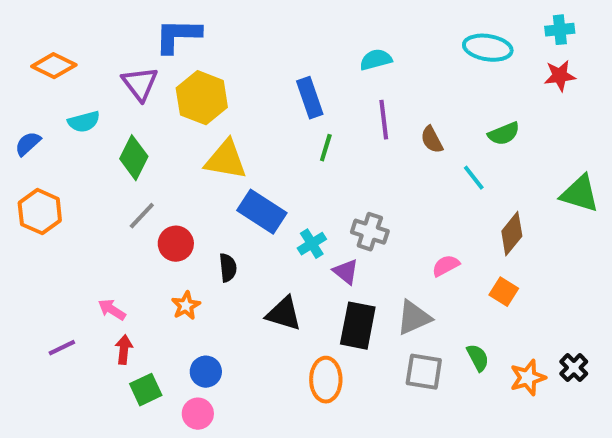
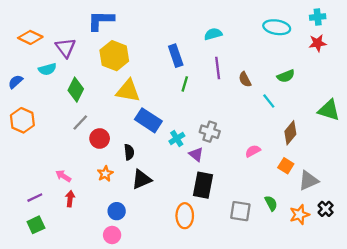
purple triangle: (140, 84) -> (66, 48), moved
black triangle: (284, 314) -> (142, 179), moved, turned -40
gray triangle: (414, 318) -> (309, 180), moved
green square: (146, 390) -> (36, 225), moved

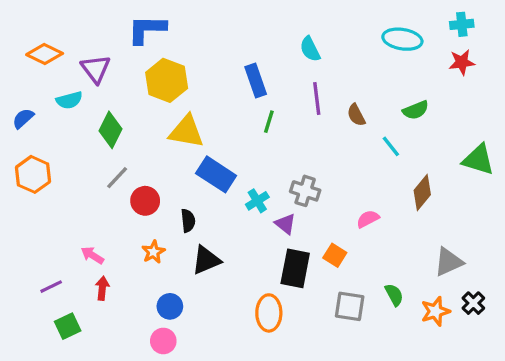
cyan semicircle: (213, 34) -> (310, 49), turned -102
orange square: (286, 166) -> (335, 255), moved
green square: (36, 225) -> (68, 326), moved

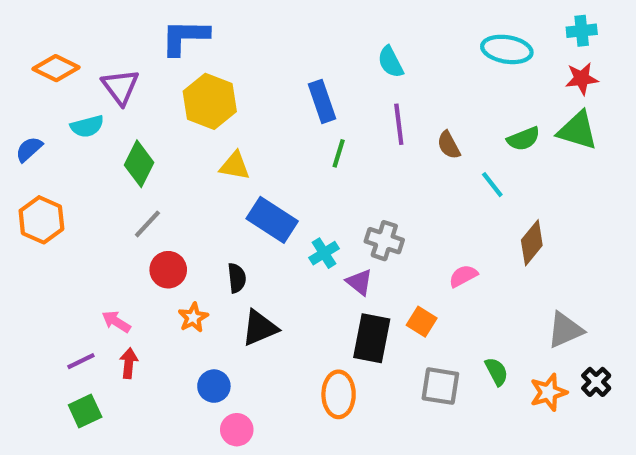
yellow triangle: (186, 132) -> (235, 166), size x0.7
green triangle: (478, 160) -> (578, 130), moved
red circle: (145, 201) -> (168, 270), moved
purple line: (51, 287) -> (81, 361), moved
pink circle: (163, 341) -> (237, 430), moved

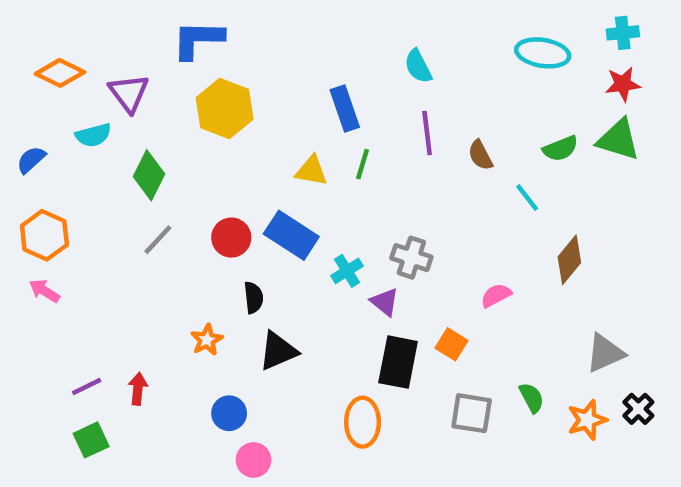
yellow triangle: (235, 166) -> (311, 171), moved
red circle: (168, 270) -> (231, 238), moved
pink arrow: (116, 322) -> (44, 291), moved

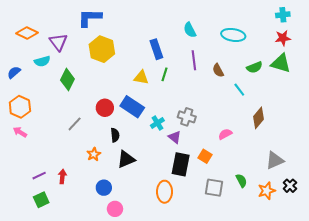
cyan ellipse: (543, 53) -> (233, 35), moved
gray line: (158, 240) -> (75, 124), moved

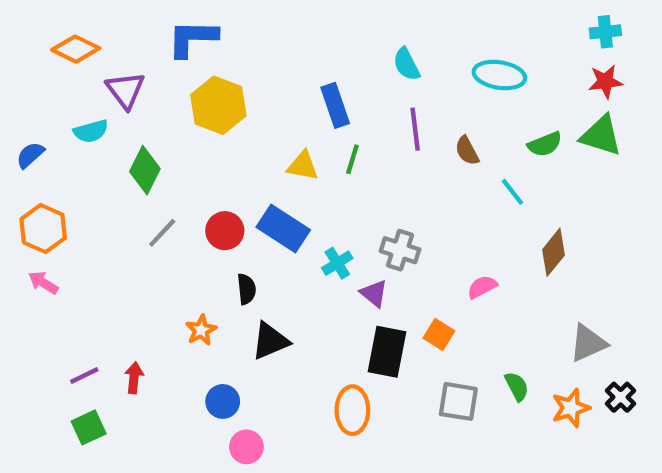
orange diamond: (27, 33) -> (76, 49), moved
gray line: (75, 124) -> (162, 233), moved

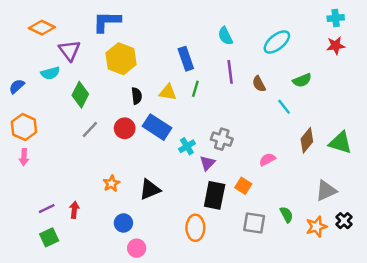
cyan ellipse: (499, 75) -> (277, 42), turned -48
green triangle: (601, 136) -> (340, 143), moved
pink arrow: (43, 283) -> (24, 157), turned -119
black semicircle: (246, 289) -> (137, 96), moved
purple triangle: (374, 293) -> (207, 163), turned 35

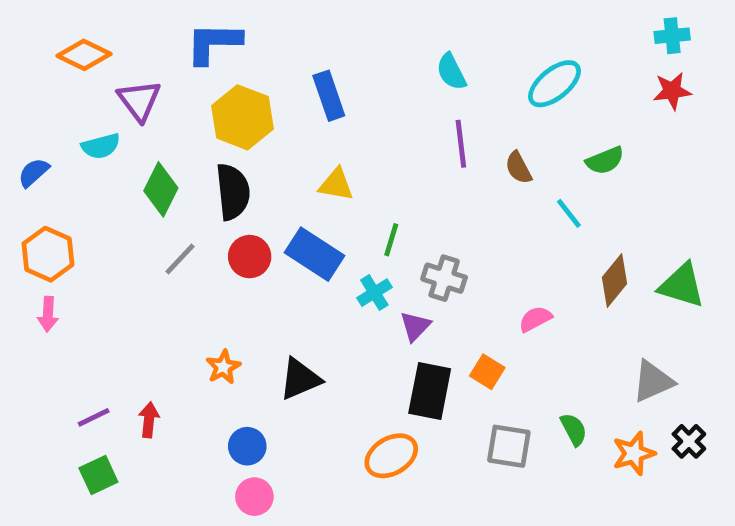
blue rectangle: (186, 59) -> (329, 96), moved
green line: (195, 89) -> (391, 240), moved
black semicircle: (137, 96) -> (233, 192), moved, size x1.6
orange ellipse: (195, 228) -> (391, 456), turned 60
pink circle: (137, 248) -> (254, 497), moved

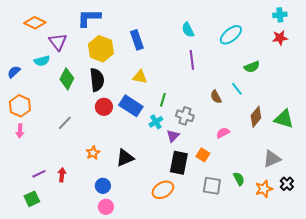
brown semicircle: (518, 168) -> (216, 97), moved
gray line: (180, 259) -> (65, 123), moved
green square: (98, 475) -> (32, 199), moved

